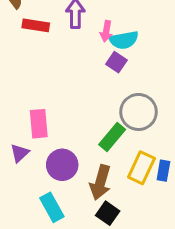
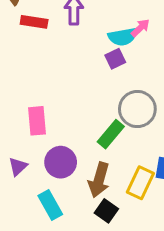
pink arrow: (106, 31) -> (140, 28), moved, turned -144
purple square: (116, 62) -> (115, 59), turned 30
purple triangle: (20, 153) -> (18, 167), moved
yellow rectangle: (141, 168) -> (140, 183), moved

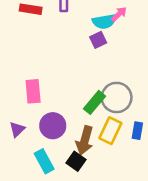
gray circle: (137, 109) -> (117, 97), moved
yellow rectangle: (140, 183) -> (110, 131), moved
black square: (106, 211) -> (76, 161), moved

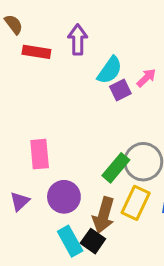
pink arrow: (119, 14) -> (146, 78), moved
cyan semicircle: (104, 21) -> (110, 70), moved, turned -45
cyan rectangle: (44, 161) -> (70, 241), moved

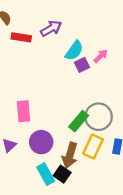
purple arrow: (78, 40) -> (51, 28), turned 60

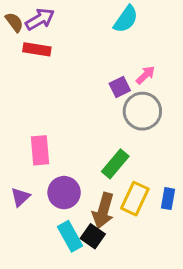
purple arrow: (51, 28) -> (40, 19), moved
cyan semicircle: (74, 51) -> (126, 19), moved
gray circle: (99, 117) -> (142, 111), moved

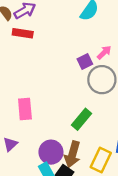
purple circle: (64, 193) -> (51, 152), moved
yellow rectangle: (135, 199) -> (101, 160), moved

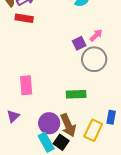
green rectangle: (82, 119) -> (76, 94), turned 48
brown arrow: (72, 154) -> (68, 125), turned -40

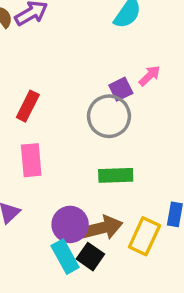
red rectangle: (24, 18) -> (28, 106), moved, turned -72
gray circle: (94, 59) -> (109, 116), moved
brown arrow: (68, 125) -> (102, 228), turned -80

